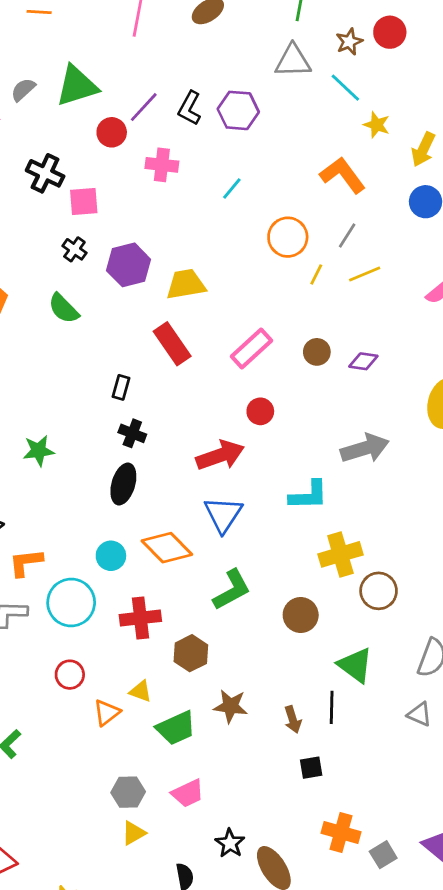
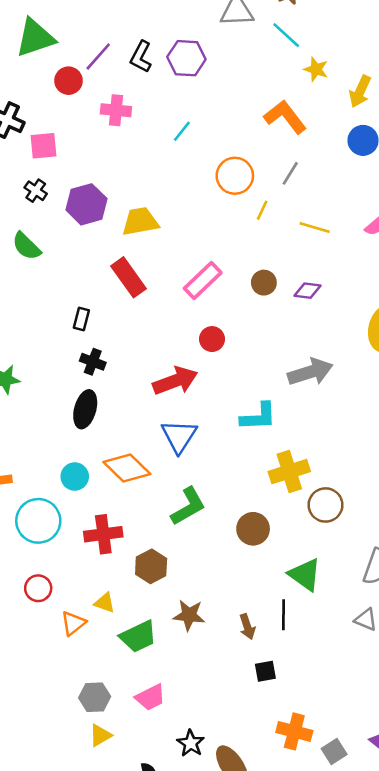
yellow line: (365, 274) -> (315, 228), moved, turned 40

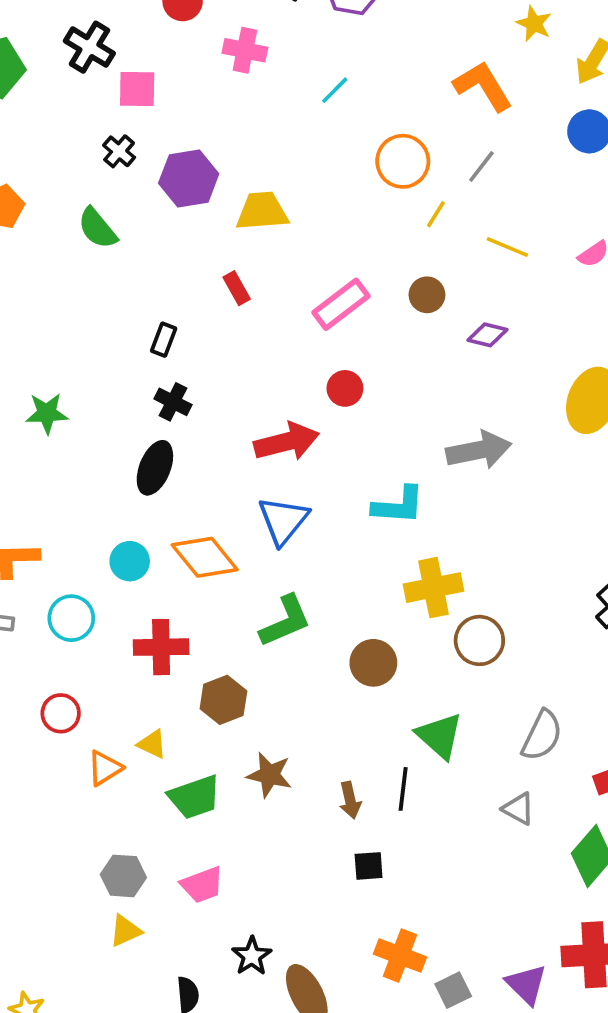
red rectangle: (128, 277) -> (237, 288), size x0.6
brown circle: (264, 283) -> (427, 295), moved
cyan circle: (38, 521) -> (71, 618), size x0.7

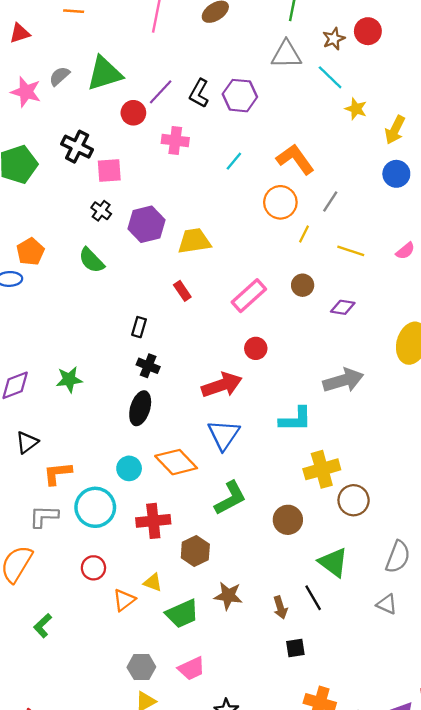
orange L-shape: (483, 86) -> (295, 159), moved
cyan circle: (71, 618) -> (95, 507), size x1.4
black line: (403, 789) -> (313, 598), turned -32

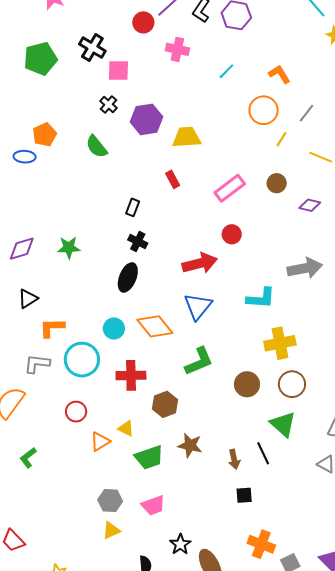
orange L-shape: (295, 159) -> (279, 74), size x0.7
brown circle: (354, 500) -> (292, 384), moved

